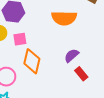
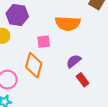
pink square: (20, 39) -> (44, 42), moved

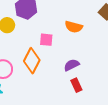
orange semicircle: (68, 23) -> (74, 27), size x0.7

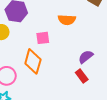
purple semicircle: (72, 65) -> (86, 57), moved

